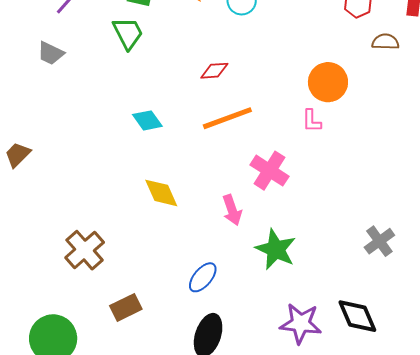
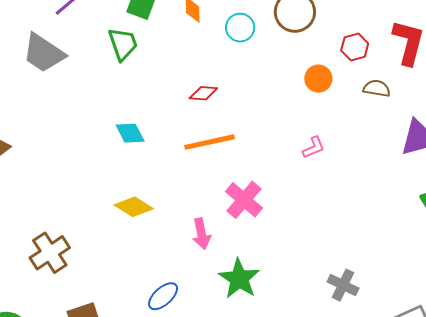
gray trapezoid: (51, 53) -> (44, 53), size x1.6
orange circle: (328, 82) -> (318, 79), moved, size x0.7
pink L-shape: (312, 121) -> (314, 147), moved, turned -120
yellow diamond: (161, 193) -> (134, 207), turned -42
gray cross: (379, 241) -> (343, 285), turned -36

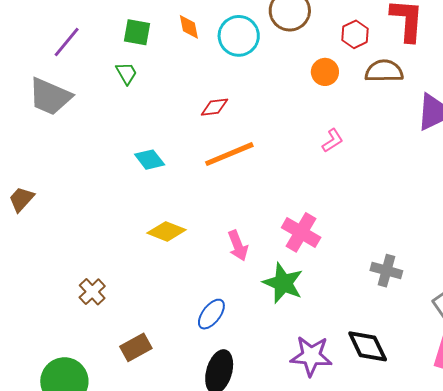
cyan circle: (240, 28) -> (239, 36), size x1.4
green trapezoid: (123, 44) -> (126, 73), size x0.7
brown semicircle: (377, 88) -> (384, 71), size x1.4
pink cross: (244, 200) -> (301, 232), moved
brown cross: (50, 253) -> (92, 292), size x0.7

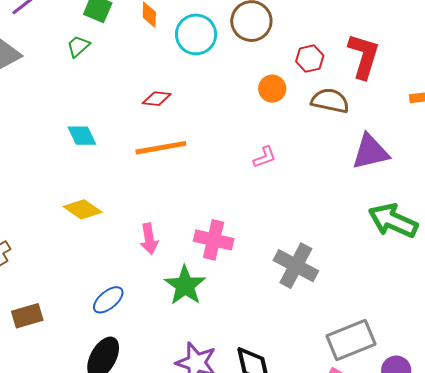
green trapezoid: (126, 73) -> (78, 46), turned -115
pink cross: (301, 232) -> (214, 240), turned -30
gray cross: (386, 271) -> (296, 266), moved, size x1.4

